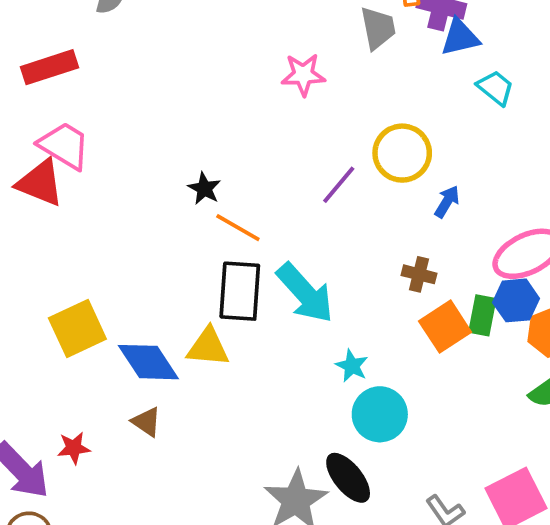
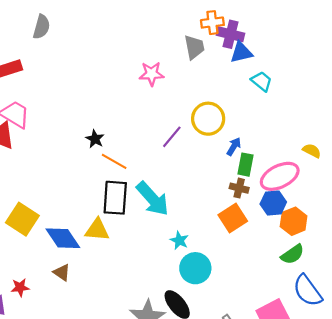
brown cross: (419, 274) -> (239, 188), moved
green rectangle: (482, 315) -> (246, 165), moved
yellow square: (77, 328) -> (22, 219), turned -32

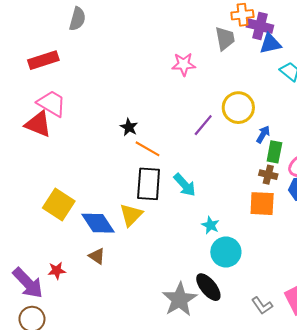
cyan arrow: (153, 199) -> (185, 185), size x0.7
orange square: (233, 218) -> (262, 204), turned 36
yellow triangle: (97, 230) -> (131, 215), turned -50

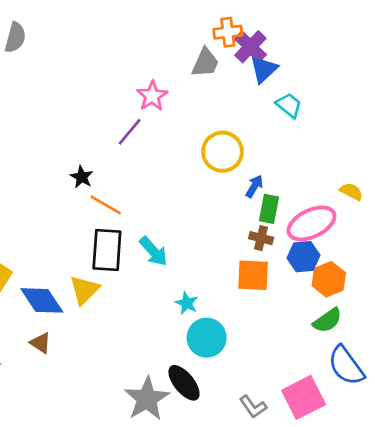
purple cross: (260, 26) -> (250, 47), turned 30
gray trapezoid: (225, 38) -> (205, 63), turned 35
blue triangle: (270, 44) -> (264, 69), turned -30
pink star: (184, 64) -> (152, 96), turned -30
purple line: (203, 125) -> (130, 132), moved

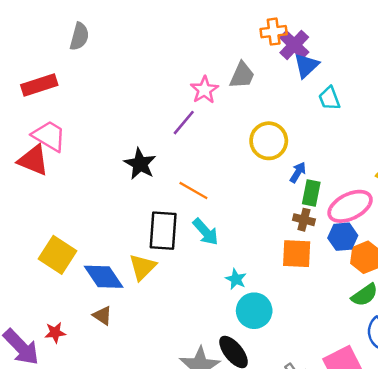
gray trapezoid: (205, 63) -> (242, 75), moved
cyan trapezoid: (289, 105) -> (329, 98), turned -150
black star: (82, 177) -> (140, 164), size x1.5
orange line: (106, 205) -> (193, 191), moved

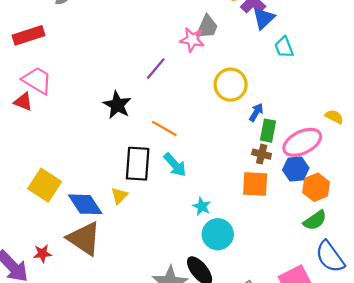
pink star: (204, 90) -> (192, 40), moved, turned -30
red triangle: (33, 160) -> (23, 102), size x0.7
yellow triangle: (142, 267) -> (119, 196), size x0.7
brown triangle: (102, 316) -> (84, 239), size x2.0

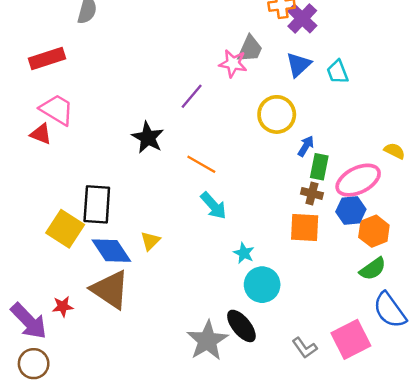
blue triangle: (264, 18) -> (299, 65), moved
black rectangle: (138, 164) -> (97, 204), moved

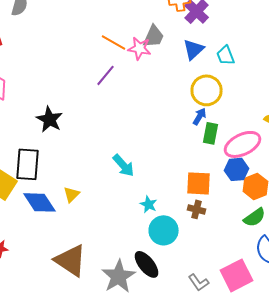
yellow circle: (277, 114) -> (206, 90), moved
black star: (148, 138) -> (50, 119), moved
orange line: (201, 164) -> (114, 42), moved
brown cross: (312, 193) -> (196, 209), moved
brown triangle: (110, 289) -> (70, 260), moved

